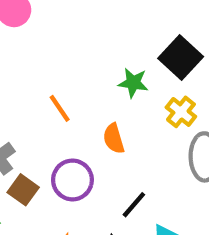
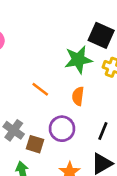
green star: (133, 83) -> (78, 60), size x1.5
orange semicircle: (114, 139) -> (78, 96), turned 42

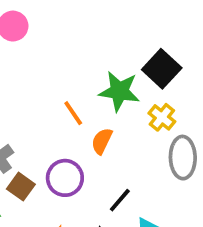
orange line: (40, 89) -> (73, 113), moved

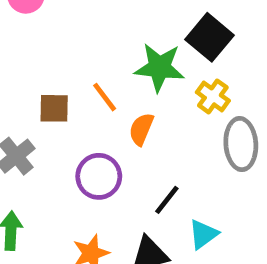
brown square: (21, 187) -> (54, 108), moved, turned -32

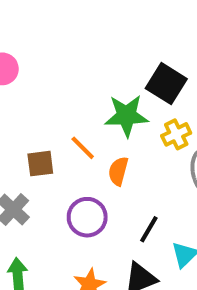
yellow cross: (213, 96) -> (176, 134), turned 36

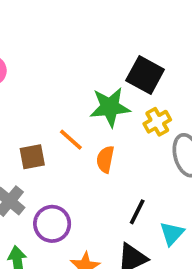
purple circle: (87, 217) -> (52, 224), moved

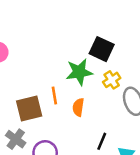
orange line: (71, 140) -> (54, 95), turned 42
brown square: (32, 157) -> (29, 108), size x1.5

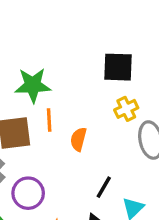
black square: (102, 49) -> (118, 67), turned -30
green star: (79, 72) -> (33, 85), moved

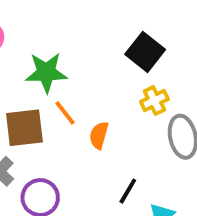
black square: (118, 67) -> (145, 52), turned 36
orange line: (49, 120) -> (65, 113), turned -35

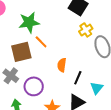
orange semicircle: (99, 135) -> (62, 65), moved

